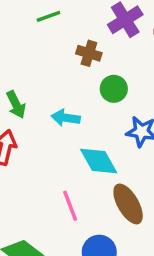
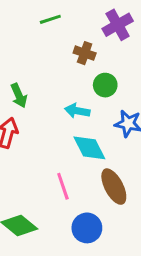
cyan arrow: (66, 118) -> (77, 111), moved

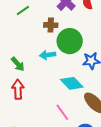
green circle: (105, 85) -> (70, 41), size x1.6
cyan arrow: (77, 111) -> (48, 55), moved

